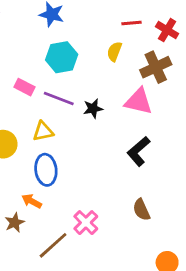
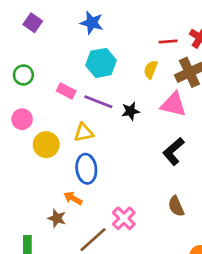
red line: (131, 23) -> (168, 41), moved
yellow semicircle: (114, 51) -> (151, 70), moved
brown star: (15, 223) -> (57, 218), turned -30

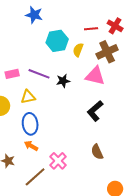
cyan hexagon: (101, 63) -> (57, 41), moved
pink rectangle: (66, 91) -> (12, 74), moved, turned -40
orange arrow: (73, 198) -> (31, 146), moved

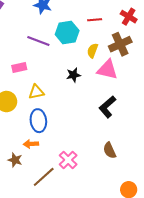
red line: (91, 29) -> (95, 20), moved
yellow semicircle: (78, 50) -> (93, 51), moved
purple line: (39, 74) -> (38, 41), moved
orange arrow: (31, 146) -> (31, 144), moved, turned -32

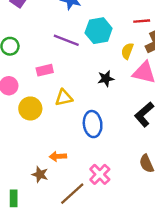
red line: (95, 20) -> (142, 21), moved
blue ellipse: (38, 121) -> (93, 124), moved

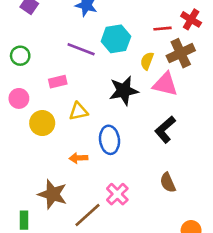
black star: (106, 79) -> (124, 91), size x1.6
orange arrow: (58, 156) -> (78, 158), moved
brown star: (40, 174) -> (53, 194), size x1.6

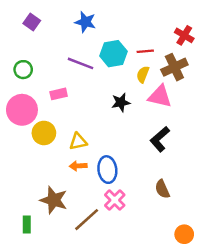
red line: (163, 29) -> (145, 51), moved
black star: (124, 91) -> (121, 102), size x0.7
pink circle: (19, 98) -> (22, 110), size x1.6
yellow triangle: (78, 111) -> (78, 142), moved
blue ellipse: (110, 140) -> (107, 170), moved

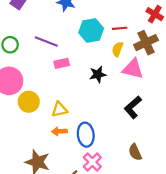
purple line: (81, 63) -> (46, 41), moved
pink rectangle: (59, 94) -> (62, 63), moved

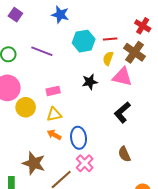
brown cross: (146, 43) -> (135, 52), turned -30
pink rectangle: (62, 63) -> (53, 91), moved
orange arrow: (59, 131) -> (54, 135), turned 32

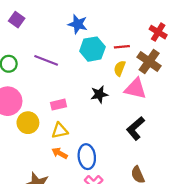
blue star: (60, 15) -> (78, 24), moved

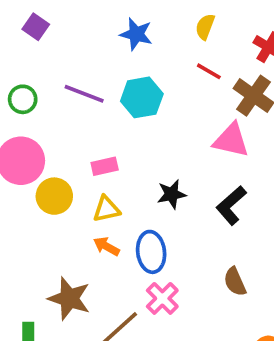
red line: (122, 47) -> (209, 71), turned 35
cyan hexagon: (92, 49) -> (142, 97), moved
yellow semicircle: (120, 68) -> (205, 27), moved
black star: (99, 94) -> (172, 194), moved

